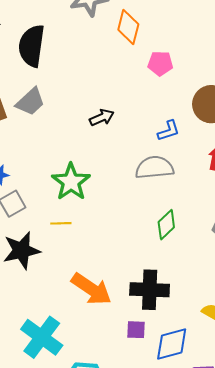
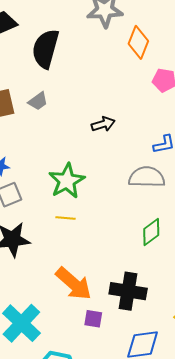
gray trapezoid: (30, 102) -> (38, 101), size x0.7
yellow line: (61, 223) -> (66, 218), moved
purple square: (136, 330) -> (93, 319), moved

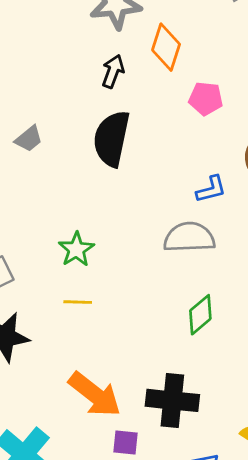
black semicircle: (46, 49) -> (112, 139), moved
black arrow: (103, 124) -> (113, 71), moved, turned -50
green star: (67, 181) -> (76, 249), size x0.7

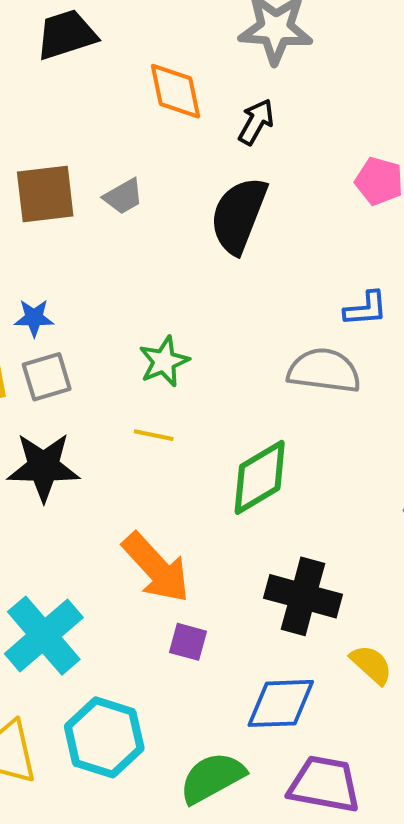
orange diamond: (166, 47) -> (176, 91), moved, turned -39
green diamond: (200, 315) -> (260, 477), moved, size x1.4
black cross: (172, 400) -> (303, 596), moved

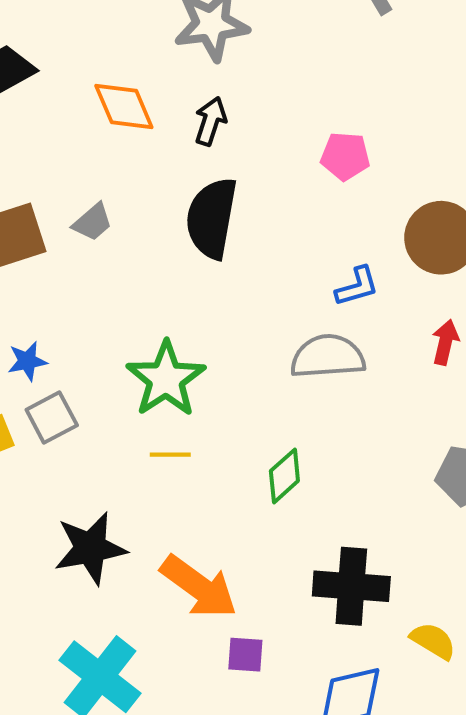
green star: (164, 361) -> (166, 379), size x1.5
black star: (43, 467) -> (90, 548), moved
green diamond: (260, 477) -> (284, 476), size x0.7

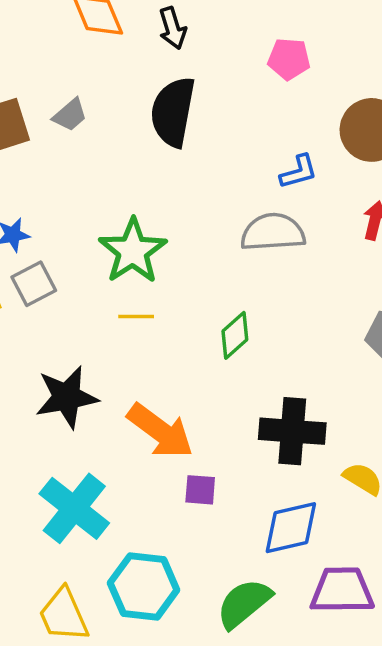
black arrow: (211, 121) -> (173, 28), turned 144

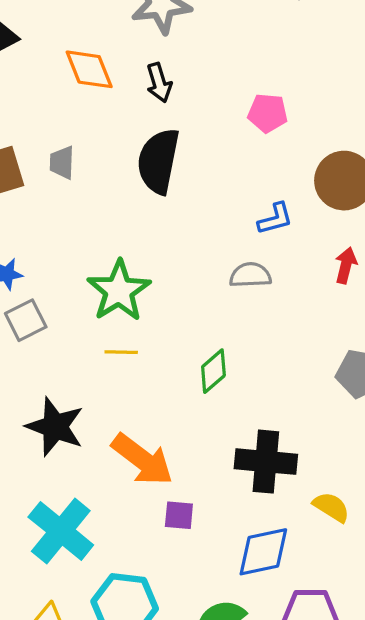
gray trapezoid: (70, 115) -> (62, 163), turned 132
gray semicircle: (273, 232) -> (250, 275), size x0.7
black star: (67, 397) -> (55, 427), turned 30

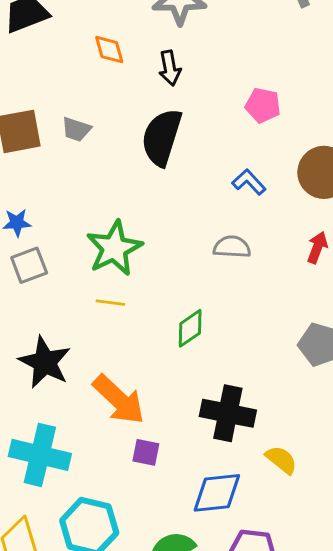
orange diamond: (89, 69) -> (109, 50), size x0.7
gray trapezoid: (62, 163) -> (76, 129), turned -80
blue L-shape: (275, 219) -> (249, 182), moved, turned -124
cyan cross: (61, 531) -> (40, 455), turned -32

